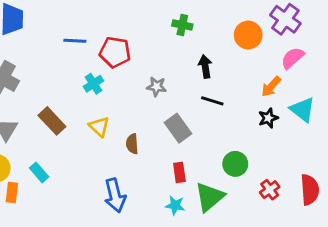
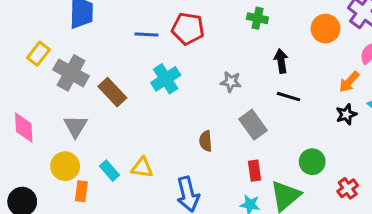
red pentagon: (115, 52) -> (188, 29), moved
cyan cross: (93, 84) -> (166, 79), size x1.4
brown rectangle: (52, 121) -> (112, 92), moved
yellow triangle: (99, 127) -> (142, 168), moved, turned -35

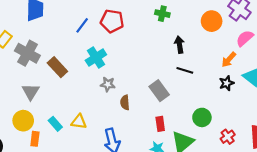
blue line: (146, 34) -> (82, 25), turned -56
gray star: (231, 82) -> (108, 84), moved

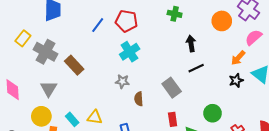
cyan cross: (96, 57) -> (130, 52), moved
black line: (185, 70) -> (196, 68), turned -42

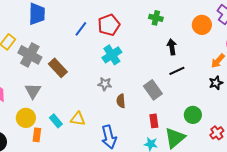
red pentagon: (126, 21) -> (109, 25), turned -30

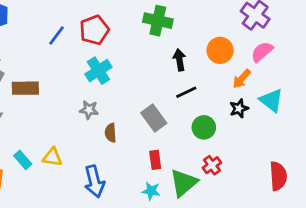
green cross: (156, 18) -> (158, 21), size x1.5
orange circle: (202, 25) -> (220, 50), moved
brown rectangle: (58, 68) -> (25, 88), turned -48
green circle: (193, 115) -> (204, 127), moved
red cross: (217, 133) -> (212, 165), moved

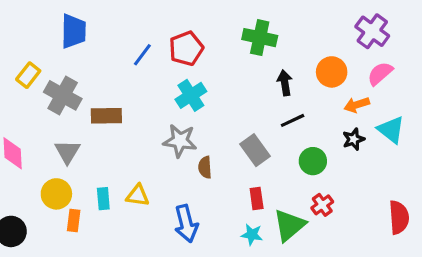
orange arrow: (242, 79) -> (357, 105), turned 30
gray star: (89, 110) -> (180, 141), size x1.5
cyan rectangle: (23, 160) -> (103, 199), turned 36

